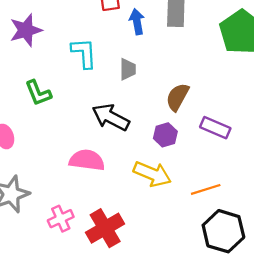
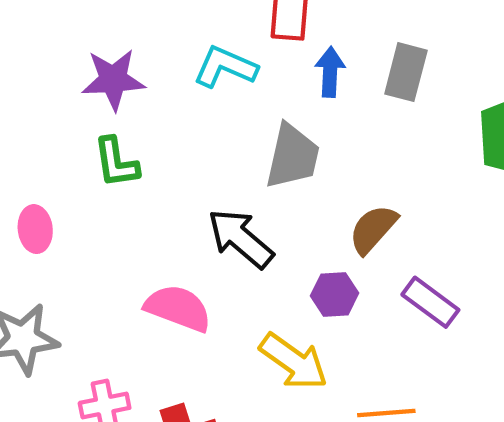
purple star: (26, 30) -> (113, 80), moved
cyan L-shape: (84, 53) -> (225, 67), moved, turned -76
gray trapezoid: (128, 69) -> (292, 156), size x1.6

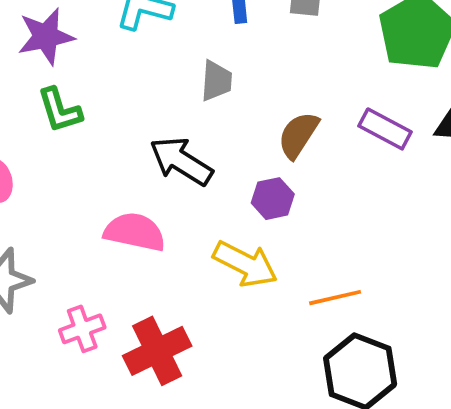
gray trapezoid: (292, 156) -> (216, 81), size x0.7
purple rectangle: (430, 302) -> (385, 129), moved

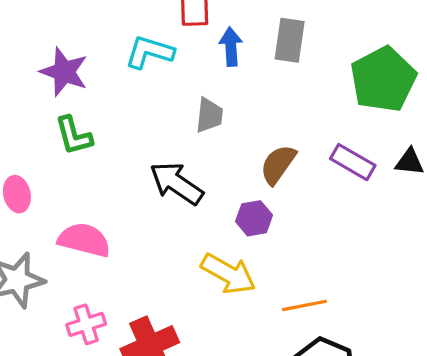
purple star: (46, 36) -> (64, 72), turned 30
pink semicircle: (135, 232) -> (84, 240), moved

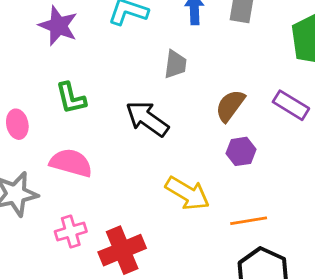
green L-shape: (74, 136) -> (71, 98), moved
purple hexagon: (254, 218) -> (241, 151), moved

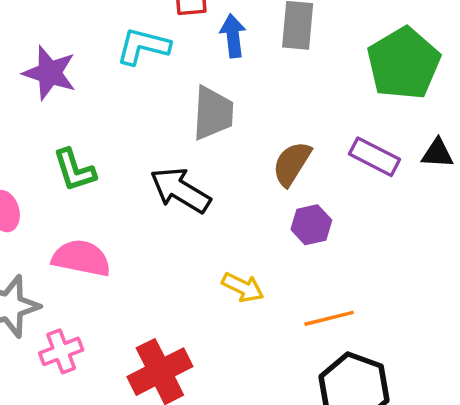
gray trapezoid: (175, 64) -> (213, 113), size x1.4
yellow arrow: (187, 193) -> (243, 287), size x0.7
pink cross: (71, 232) -> (61, 351), moved

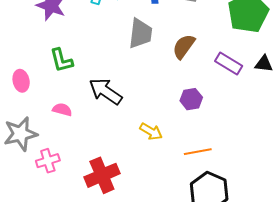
brown semicircle: (292, 164) -> (184, 46), moved
black arrow: (180, 190) -> (106, 91), moved
pink semicircle: (81, 258) -> (62, 110), size x0.6

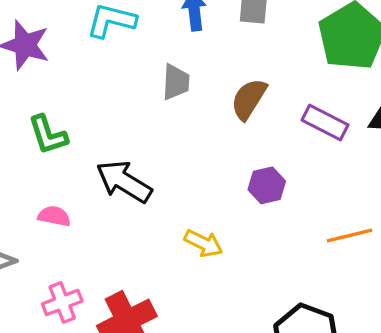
gray trapezoid: (140, 34) -> (176, 82), size x0.7
orange line: (198, 152) -> (350, 235), moved
pink cross: (48, 161) -> (62, 302), moved

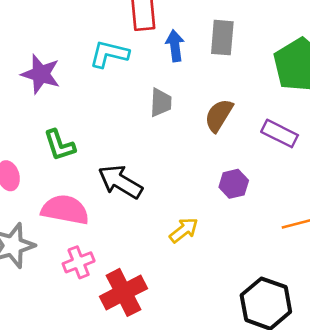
pink semicircle: (54, 216) -> (65, 210), size x1.8
yellow arrow: (203, 243) -> (184, 230), turned -64
pink cross: (62, 302) -> (79, 262), moved

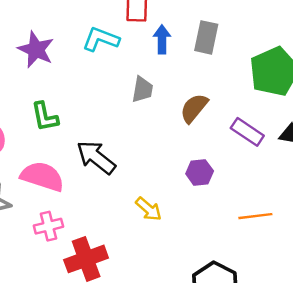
yellow arrow: (184, 230) -> (149, 209), turned 72

